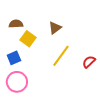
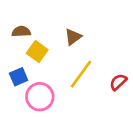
pink circle: (17, 82) -> (40, 97), moved

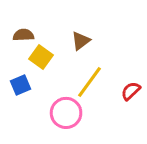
pink circle: (40, 97) -> (66, 113), moved

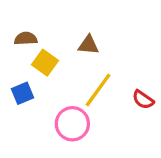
brown triangle: (81, 41) -> (88, 45), turned 42
red semicircle: (131, 91) -> (143, 100), turned -102

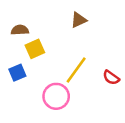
brown triangle: (88, 45) -> (79, 20), moved, turned -30
yellow square: (45, 63) -> (35, 49), turned 30

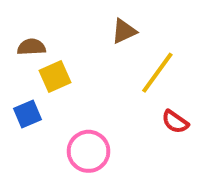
yellow line: (76, 70) -> (157, 73), moved

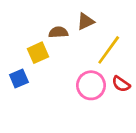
brown semicircle: (31, 47) -> (58, 32), moved
pink circle: (89, 151) -> (91, 85), moved

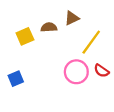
yellow square: (38, 53) -> (25, 36), moved
blue square: (19, 79) -> (16, 79), moved

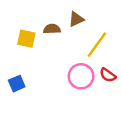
yellow square: (25, 36) -> (26, 39), turned 36

